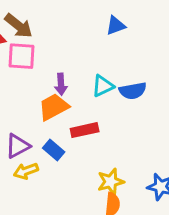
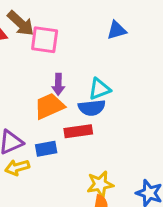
pink square: (21, 56) -> (45, 40), moved
blue semicircle: (133, 91) -> (92, 108), moved
blue rectangle: (54, 150) -> (46, 149), turned -55

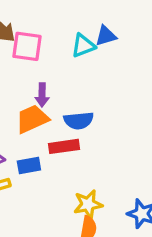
cyan triangle: (100, 89) -> (83, 46), moved

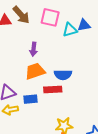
pink square: (27, 46) -> (50, 17), moved
purple arrow: (42, 95) -> (33, 49), moved

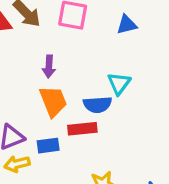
cyan triangle: (70, 30) -> (119, 83), moved, turned -35
orange trapezoid: (35, 71) -> (53, 101), turned 90

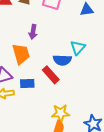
orange trapezoid: (53, 101) -> (21, 54), moved
red rectangle: (82, 129) -> (51, 75), turned 48

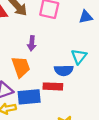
red rectangle: (51, 75) -> (53, 86), turned -42
blue rectangle: (27, 84) -> (29, 97), size x1.5

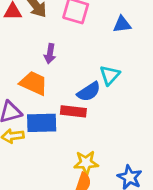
orange trapezoid: (21, 67) -> (34, 83), turned -50
blue semicircle: (64, 70) -> (89, 92), turned -36

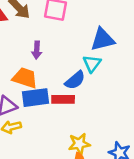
blue triangle: (122, 24) -> (103, 39), moved, size x1.5
blue rectangle: (42, 123) -> (35, 98), moved

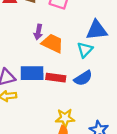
orange trapezoid: (25, 78) -> (53, 43), moved
blue semicircle: (75, 80) -> (83, 78), moved

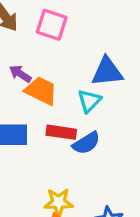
purple arrow: (38, 32) -> (20, 74), turned 112
red rectangle: (56, 78) -> (61, 132), moved

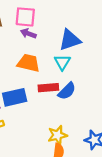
purple arrow: (20, 74) -> (28, 34), moved

